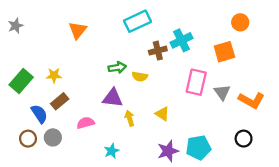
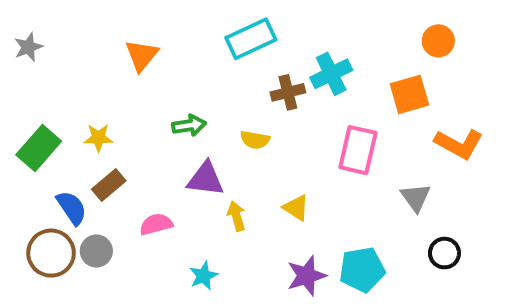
green arrow: (117, 67) -> (189, 125), moved
gray triangle: (222, 92) -> (416, 197), moved
orange L-shape: (251, 100) -> (459, 144), moved
brown circle: (28, 139) -> (51, 253), size x1.5

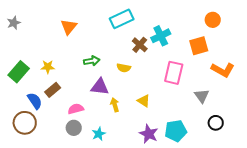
brown cross: (288, 92) -> (140, 45), turned -35
gray circle: (96, 251) -> (74, 128), moved
purple star: (306, 276) -> (149, 134), turned -30

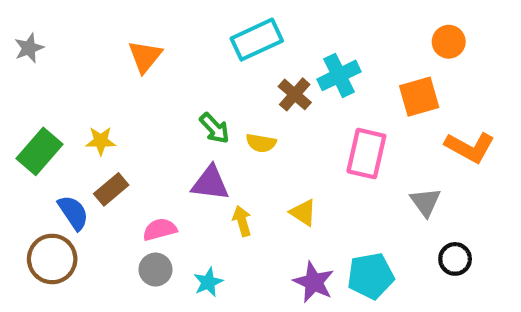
green arrow: (92, 61) -> (215, 128), moved, turned 56

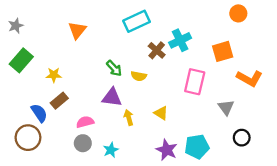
orange circle: (449, 42) -> (238, 13), moved
green rectangle: (39, 151) -> (21, 60), moved

